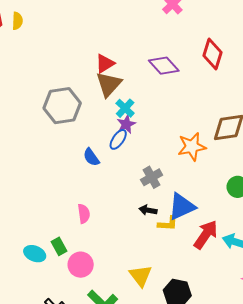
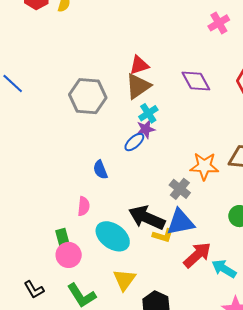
blue semicircle: (91, 157) -> (100, 170), moved
gray cross: (152, 177) -> (180, 189), moved, turned -35
black arrow: (148, 210) -> (147, 218), size x2.0
green rectangle: (59, 246) -> (62, 237), moved
cyan ellipse: (35, 254) -> (113, 236), moved, size x1.6

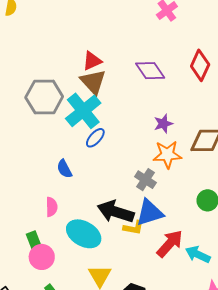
brown triangle: (138, 86) -> (93, 82), turned -32
cyan cross: (148, 113) -> (83, 111), moved, size x1.8
purple star: (146, 129) -> (163, 124), moved

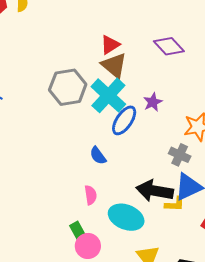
purple star: (163, 124) -> (153, 102), moved
blue ellipse: (95, 138) -> (124, 120), size x1.4

